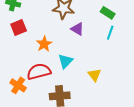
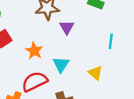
purple triangle: (77, 29) -> (67, 27), turned 40
cyan line: (110, 33) -> (111, 41), moved

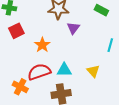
cyan triangle: (61, 65) -> (64, 70), moved, turned 49

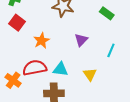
purple triangle: (73, 28) -> (81, 40), moved
red square: (16, 31) -> (17, 23), turned -35

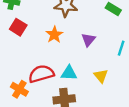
orange star: (42, 41) -> (54, 35), moved

